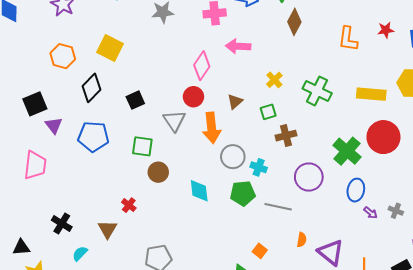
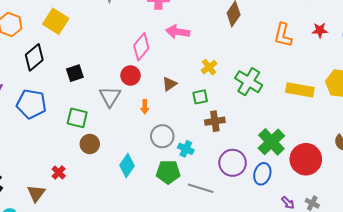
orange arrow: (212, 128) -> (145, 107), size x0.5
red circle: (383, 137) -> (306, 159), moved
blue ellipse: (356, 190) -> (262, 174), moved
cyan diamond: (199, 191) -> (127, 165), turned 35

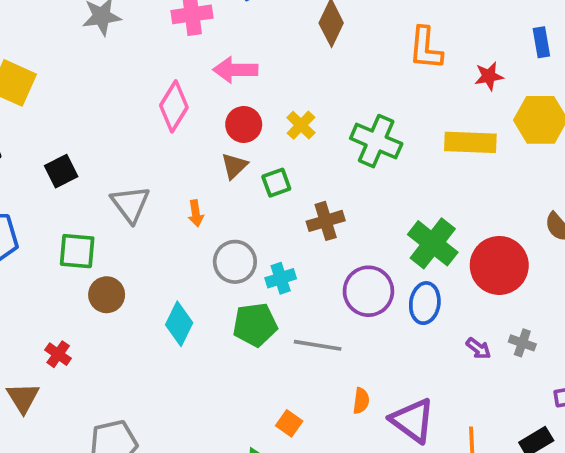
red star: (320, 30) -> (489, 76), moved
red circle: (130, 75) -> (244, 124), moved
green square: (200, 97) -> (276, 183), moved
cyan cross: (186, 149) -> (281, 278), turned -35

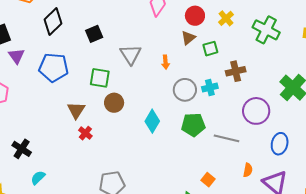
cyan cross: (281, 278) -> (210, 88), moved
blue ellipse: (425, 303) -> (280, 144), moved
brown triangle: (23, 398) -> (76, 110), moved

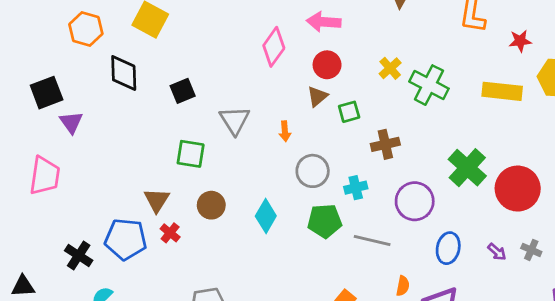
yellow cross: (226, 18) -> (390, 68), moved
black diamond: (53, 21) -> (124, 73), turned -48
blue pentagon: (54, 67) -> (126, 239), moved
cyan cross: (210, 88) -> (356, 188), moved
brown circle: (114, 103) -> (211, 205), moved

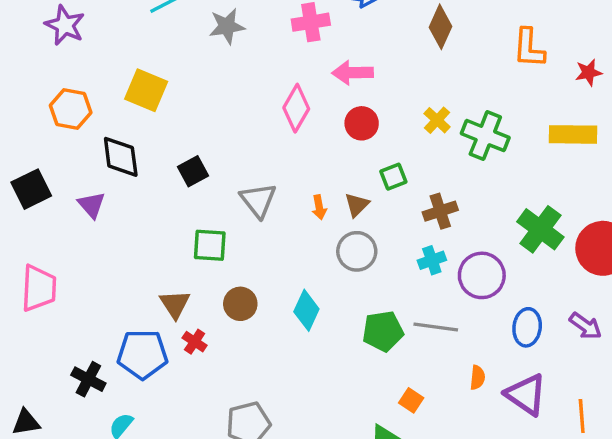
brown triangle: (317, 96) -> (357, 205), moved
purple triangle: (71, 122) -> (92, 205), moved
cyan cross: (356, 188) -> (432, 260), moved
green pentagon: (325, 221) -> (383, 331), moved
purple arrow: (497, 252) -> (586, 326), size x1.4

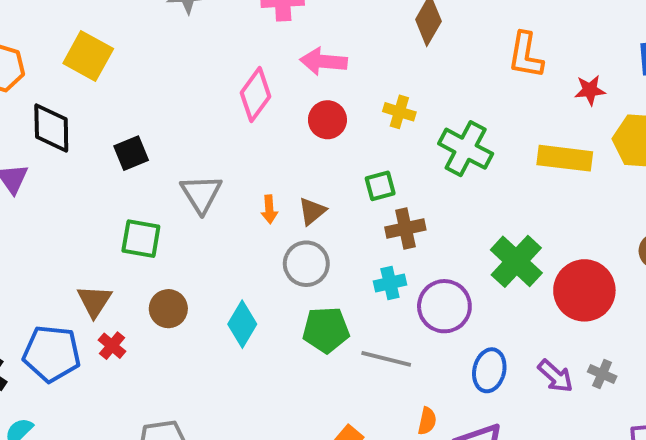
yellow cross: (437, 120) -> (399, 112), moved, turned -32
green square: (393, 177) -> (380, 186), moved
green pentagon: (383, 331) -> (326, 330), moved

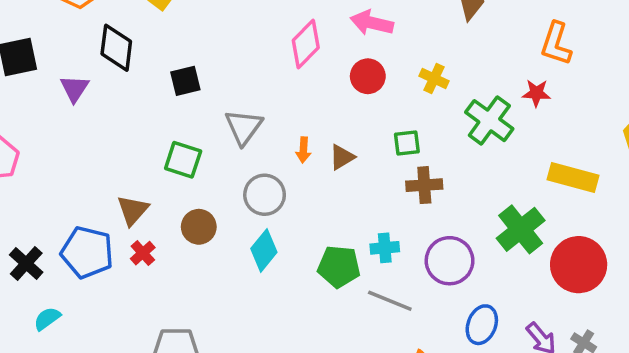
red star: (590, 90) -> (536, 93), moved
yellow rectangle: (565, 158) -> (573, 177), moved
gray circle: (306, 264) -> (265, 195), moved
cyan cross: (390, 283) -> (385, 248), moved

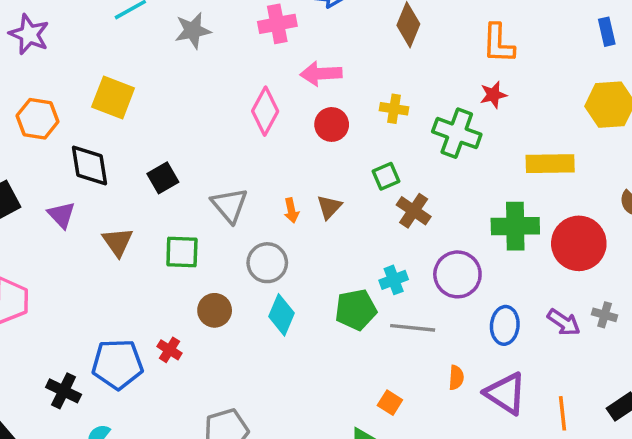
brown cross: (424, 185) -> (414, 211), turned -36
brown triangle: (133, 210) -> (118, 242), moved
green cross: (521, 229) -> (515, 226), turned -36

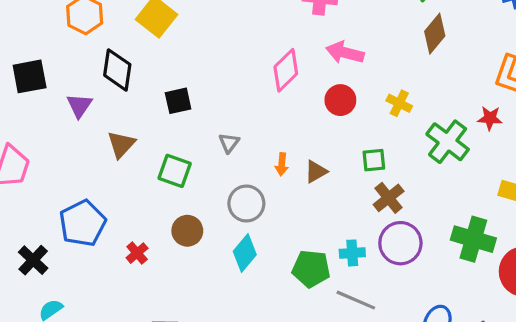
gray triangle: (229, 205) -> (229, 143), size x0.6
purple circle: (457, 274) -> (400, 243), moved
blue pentagon: (117, 364) -> (83, 223), moved, turned 30

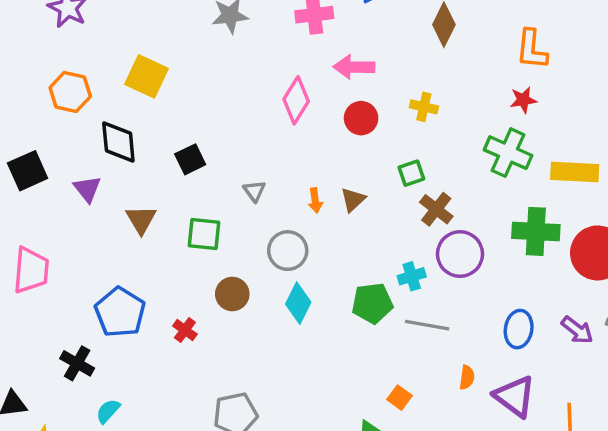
green cross: (448, 142) -> (508, 153), moved

